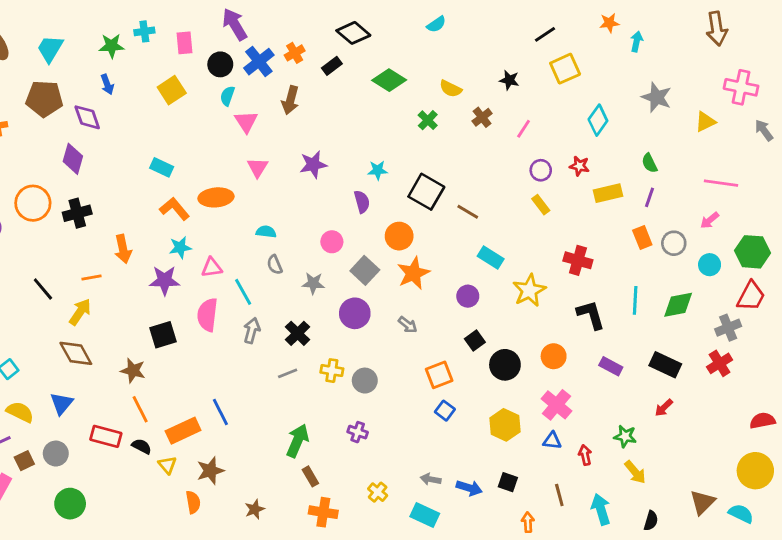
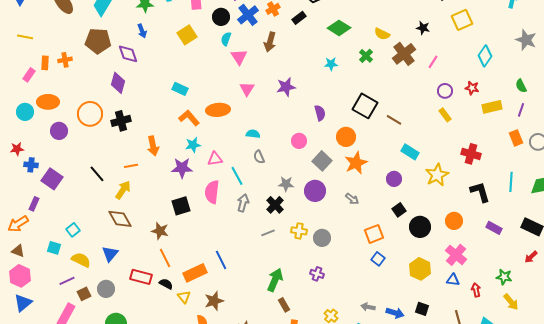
brown cross: (482, 117) -> (404, 54), size x1.6
cyan star: (378, 170) -> (331, 64), moved
gray star: (313, 283) -> (286, 184), moved

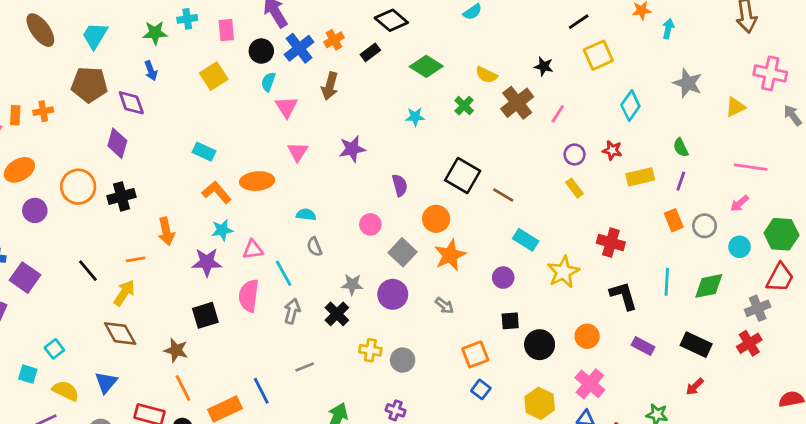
orange ellipse: (48, 102) -> (19, 170), turned -30
black square: (399, 210) -> (510, 321), turned 32
gray line: (268, 233) -> (305, 367), moved

